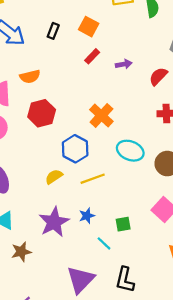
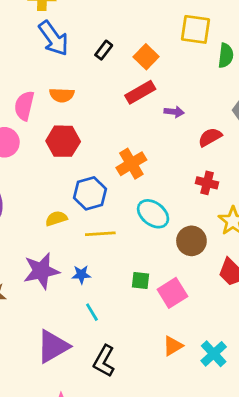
red rectangle: (92, 56) -> (140, 92), size x1.5
green square: (123, 224) -> (141, 281), moved

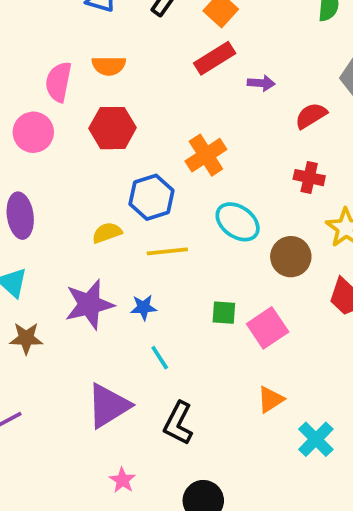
cyan cross: (214, 354) -> (316, 439), moved

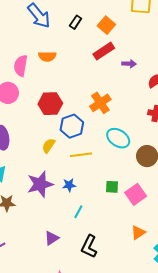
red hexagon: (113, 128) -> (50, 104), moved
yellow semicircle: (107, 233) -> (49, 146), turned -35
cyan line: (160, 358) -> (78, 212), turned 64
purple triangle: (108, 406) -> (52, 238), size x0.6

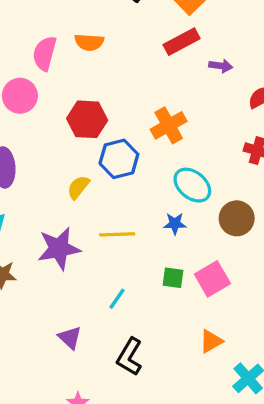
yellow line: (81, 155) -> (117, 234), moved
blue star: (69, 185) -> (175, 224), moved
green square: (112, 187) -> (173, 278), moved
purple triangle: (52, 238) -> (70, 338), turned -49

